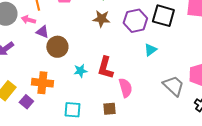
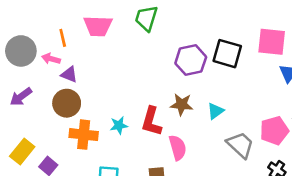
brown star: (101, 19) -> (182, 104), moved
brown circle: (57, 47) -> (67, 103), moved
cyan triangle: (150, 50) -> (215, 111), moved
orange cross: (42, 83) -> (84, 135), moved

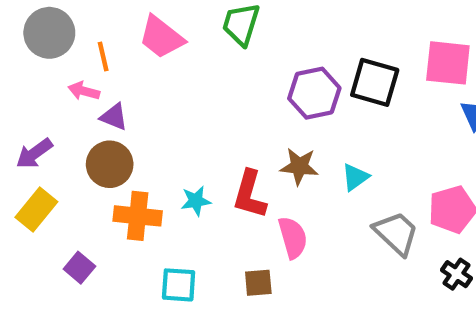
pink trapezoid: (98, 26) -> (161, 37), turned 36
gray circle: (21, 51) -> (49, 33), moved
yellow rectangle: (22, 151) -> (36, 209), moved

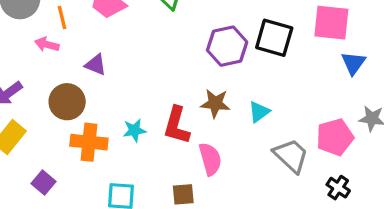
purple triangle: (114, 117) -> (96, 65), moved

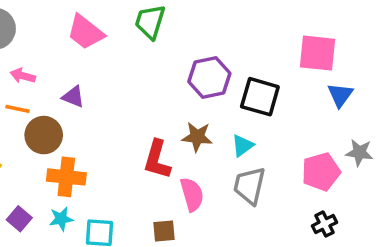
orange line: (62, 18) -> (18, 109), moved, turned -65
black square: (274, 38) -> (260, 97), moved
cyan star: (134, 130) -> (61, 219), moved
gray trapezoid: (291, 156) -> (249, 186), moved, turned -120
black cross: (338, 188) -> (324, 224), turned 30

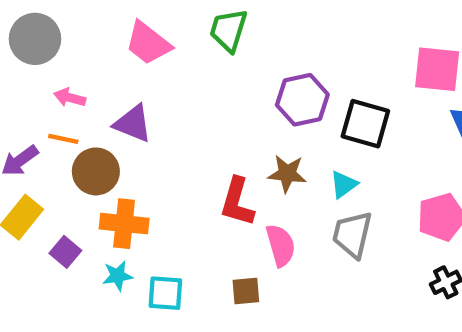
purple triangle: (73, 97) -> (133, 124), size x1.4
purple square: (19, 219) -> (65, 252), moved

